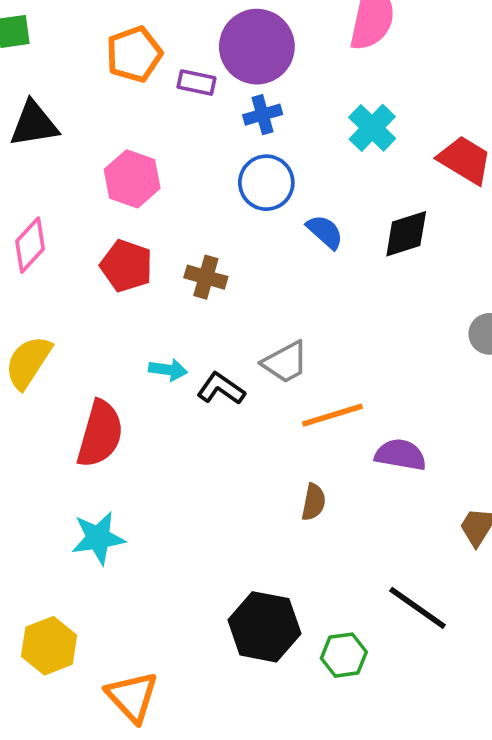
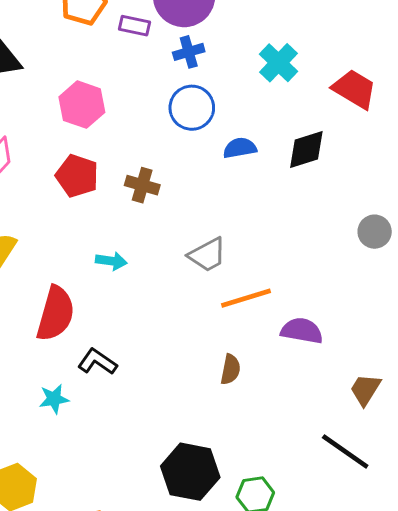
blue semicircle: (325, 232) -> (240, 148), turned -52
black L-shape: (221, 389) -> (97, 362), moved
cyan star: (98, 538) -> (54, 399), size x0.7
black line: (418, 608) -> (345, 452), moved

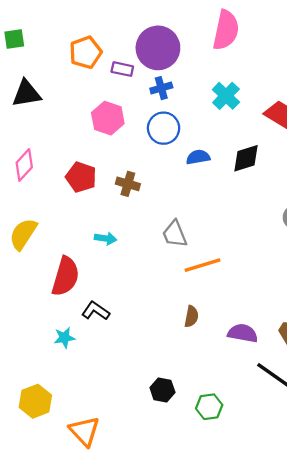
pink hexagon: (82, 105) -> (108, 118), moved
gray trapezoid: (207, 255) -> (175, 234), turned 96
purple semicircle: (302, 331) -> (243, 333), moved
black hexagon: (190, 472) -> (162, 390), size x0.6

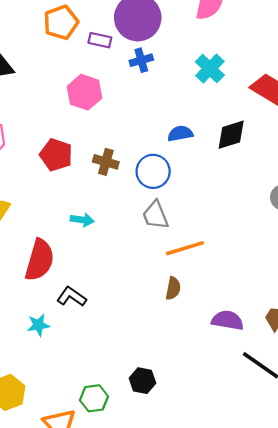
blue circle: (164, 128) -> (153, 171), moved
brown semicircle: (191, 316) -> (173, 288), moved
green hexagon: (209, 407) -> (94, 398), moved

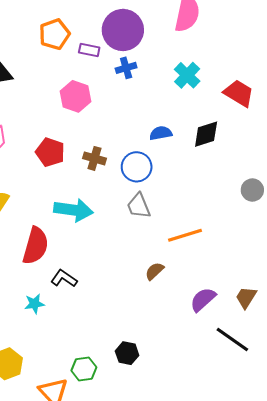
cyan arrow: (82, 220) -> (73, 210), size x1.8
orange line: (185, 248) -> (185, 235), moved
brown semicircle: (173, 288) -> (154, 271), turned -144
purple semicircle: (228, 320) -> (203, 299), turned -52

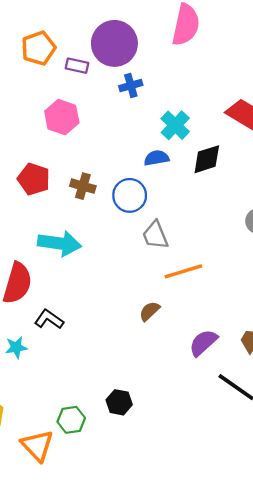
blue cross: (126, 68) -> (131, 85), moved
cyan cross: (187, 75) -> (175, 125), moved
gray trapezoid: (139, 206) -> (155, 235), moved

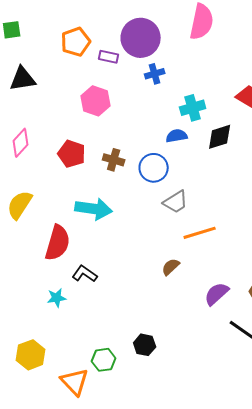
cyan cross: (175, 125) -> (193, 108), turned 30
gray trapezoid: (155, 235) -> (176, 202), turned -100

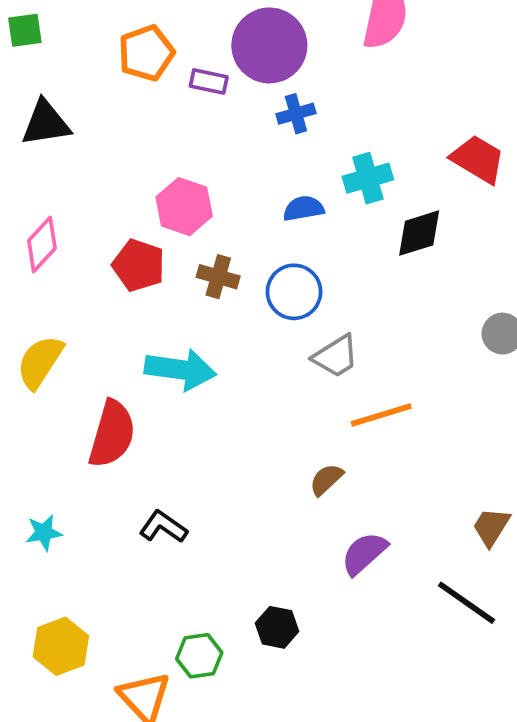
pink hexagon: (96, 101) -> (184, 207), moved
blue semicircle: (177, 136) -> (303, 208), moved
black L-shape: (85, 274) -> (163, 527), moved
purple semicircle: (217, 294) -> (364, 553), moved
cyan star: (57, 298) -> (44, 533), moved

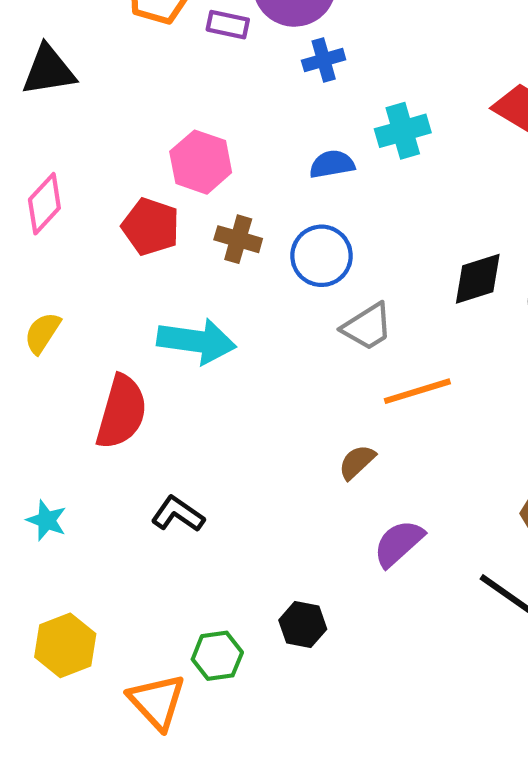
black diamond: (419, 233) -> (478, 279), moved
yellow semicircle: (40, 362) -> (42, 333), size x0.7
cyan star: (44, 533) -> (47, 520), turned 30

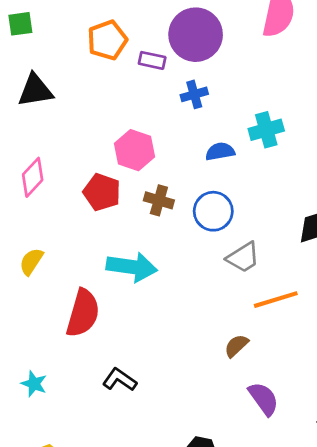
blue cross: (324, 60) -> (194, 94), moved
purple semicircle: (399, 543) -> (264, 399), turned 96

